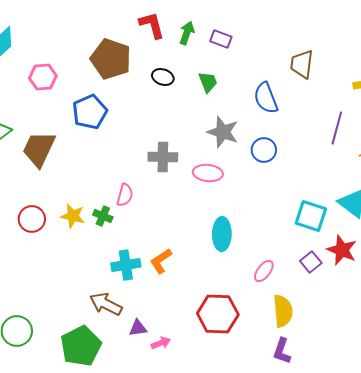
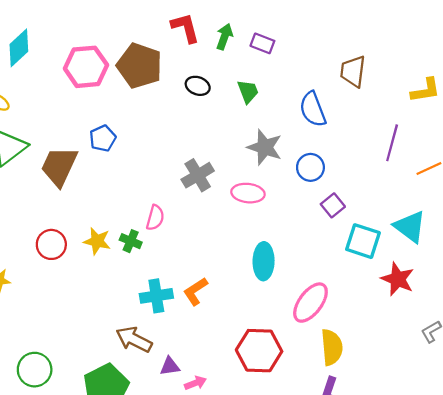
pink hexagon: (43, 77) -> (86, 67), moved, size x1.4
blue pentagon: (90, 112) -> (103, 138), moved, size x0.7
gray cross: (163, 157) -> (198, 175), turned -32
purple square: (311, 262) -> (333, 205), moved
pink ellipse: (264, 271) -> (310, 303), size x1.6

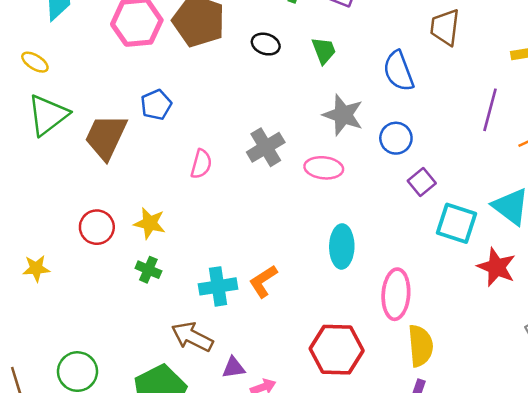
pink semicircle: (155, 218) -> (201, 164), moved
green cross: (131, 241) -> (148, 270), moved
pink ellipse: (310, 303) -> (396, 294), turned -33

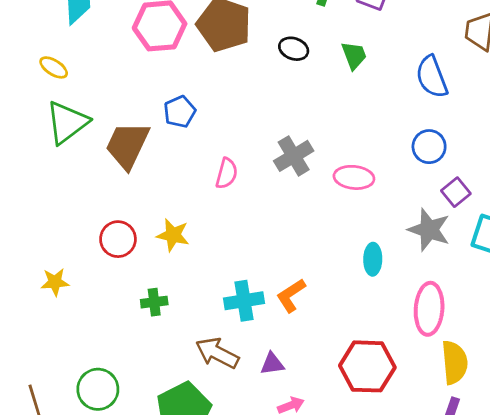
gray star: (343, 115) -> (429, 230), moved
cyan ellipse: (342, 246) -> (373, 259), size x0.7
green cross: (148, 270) -> (154, 302), moved, turned -30
purple triangle: (233, 368) -> (272, 364), moved

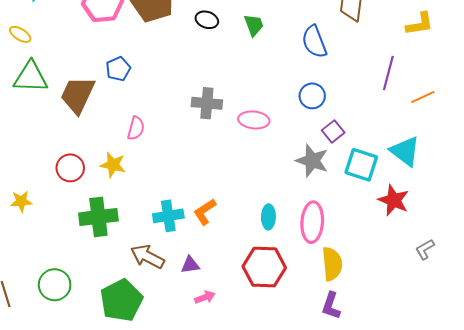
green triangle: (67, 122) -> (31, 77), turned 39
gray cross: (294, 156) -> (207, 103), turned 36
pink semicircle: (227, 173) -> (136, 128), moved
cyan ellipse: (373, 259) -> (268, 217), moved
green cross: (154, 302) -> (98, 217), size x1.8

